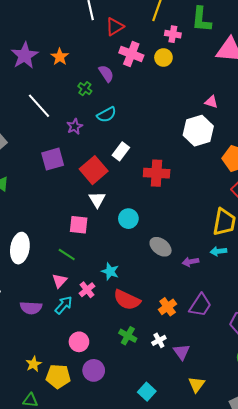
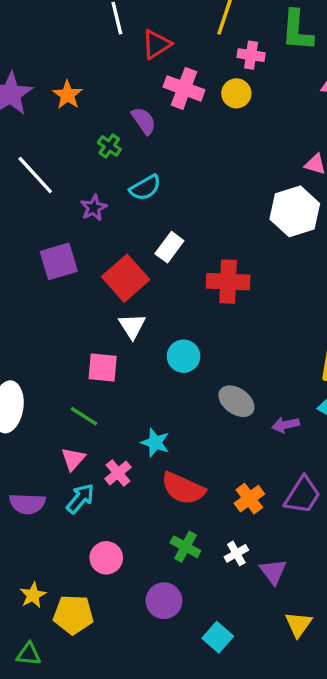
purple circle: (94, 370) -> (164, 601), moved

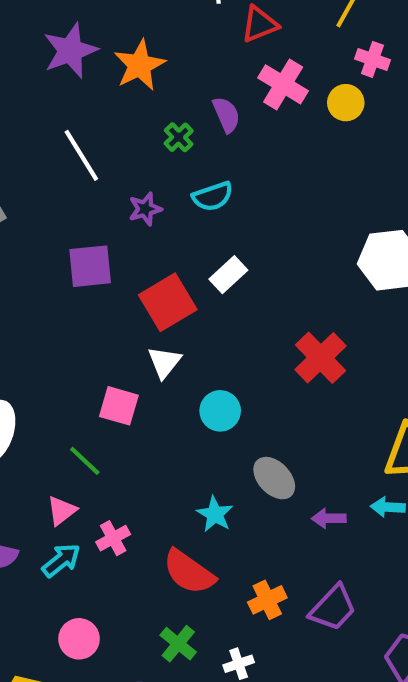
orange star: (68, 95) -> (140, 65), size x1.4
red cross: (228, 282) -> (320, 358), moved, turned 33
cyan star: (155, 443) -> (215, 514), moved

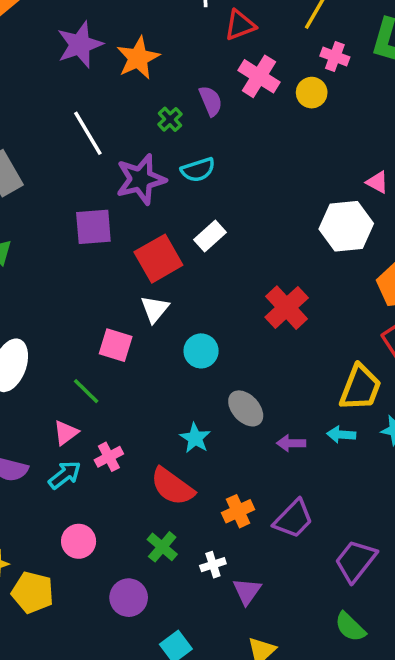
purple star: (145, 209) -> (141, 179), size x1.8

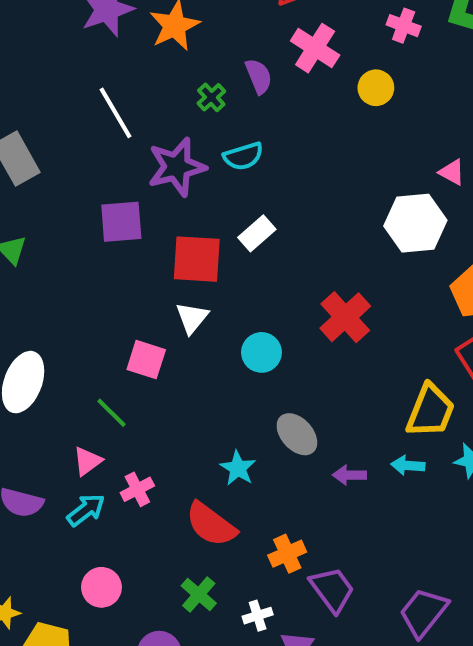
yellow circle: (312, 93) -> (376, 88), moved
red square: (158, 259) -> (197, 259), turned 33
cyan circle: (201, 351) -> (261, 352), moved
purple trapezoid: (293, 519) -> (332, 589), moved, turned -81

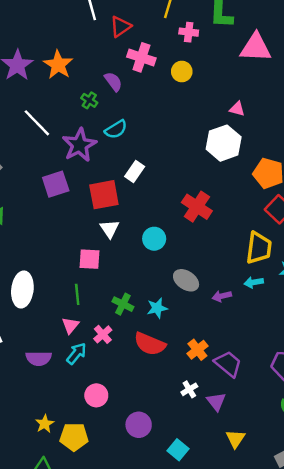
green line: (111, 413) -> (77, 294), turned 54
cyan star: (238, 468) -> (157, 308), turned -30
green cross: (199, 594) -> (123, 304), moved

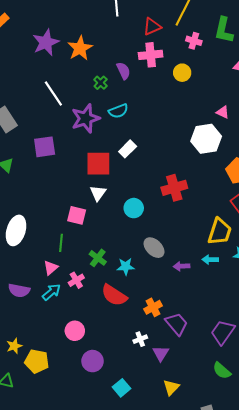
red triangle: (121, 27) -> (152, 27), moved
pink cross: (141, 57) -> (151, 55), turned -35
purple square: (56, 184) -> (45, 147), moved
red cross: (197, 207) -> (174, 188), turned 30
pink circle: (96, 395) -> (75, 331), moved

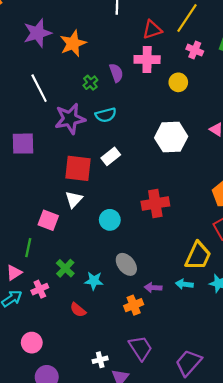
white hexagon: (206, 139) -> (171, 137), moved
red semicircle: (114, 295) -> (78, 310), size x0.6
orange cross: (153, 307) -> (134, 305), moved

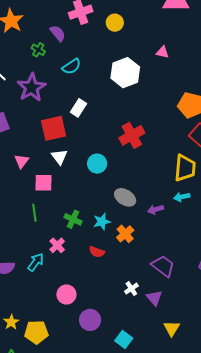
cyan semicircle: (106, 115) -> (72, 66), moved
pink triangle: (14, 273) -> (22, 161), moved
orange cross: (134, 305) -> (125, 234), moved

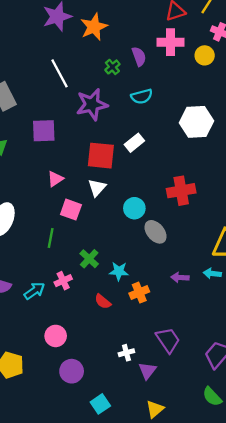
yellow circle: (115, 23) -> (205, 55), moved
gray ellipse: (125, 197) -> (156, 232), moved

